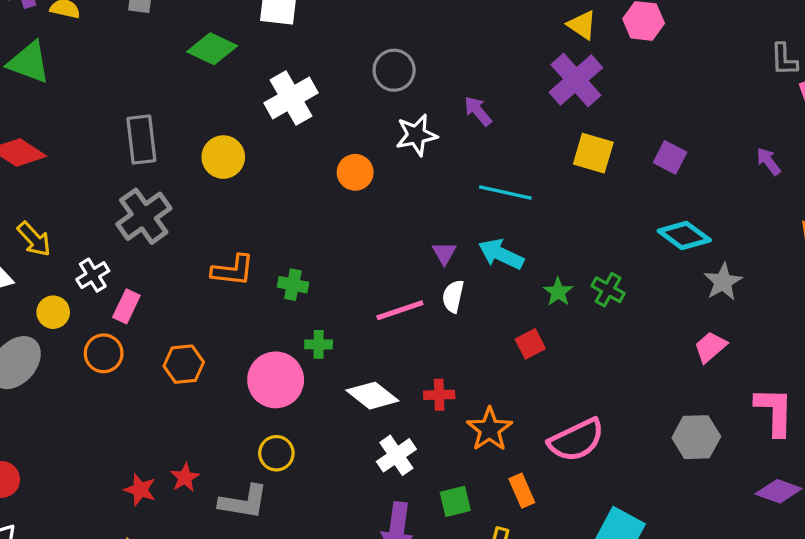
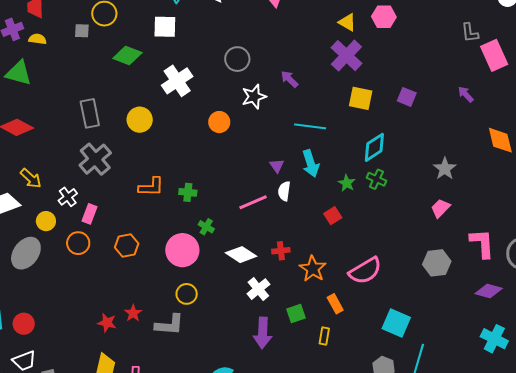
cyan diamond: (684, 236) -> (374, 147), moved, turned -64
cyan arrow: (501, 254) -> (311, 163), turned -128
green cross: (319, 344) -> (206, 227), turned 35

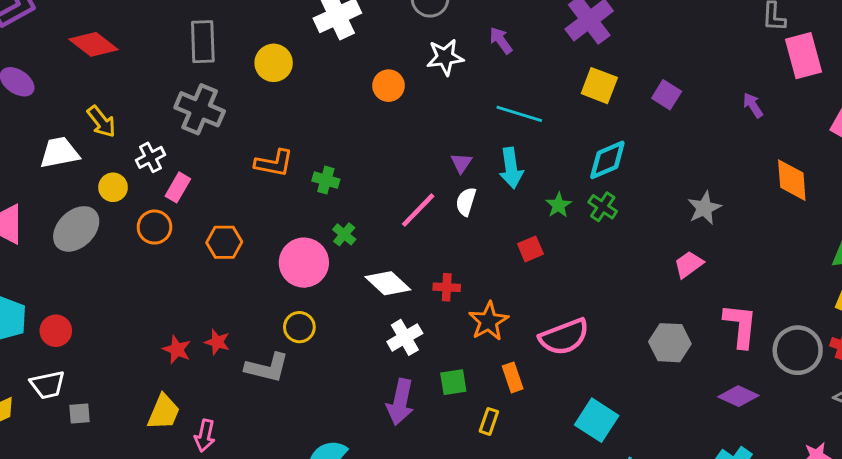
gray cross: (95, 159) -> (200, 109), turned -36
pink line: (253, 202) -> (418, 210), turned -32
red star: (133, 313) -> (217, 342), turned -30

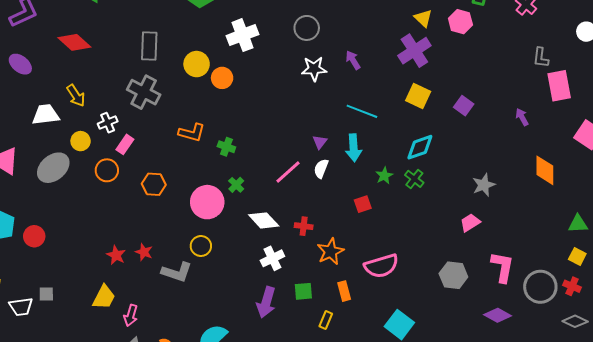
orange circle: (389, 86) -> (222, 78), moved
white trapezoid: (48, 385) -> (21, 307), moved

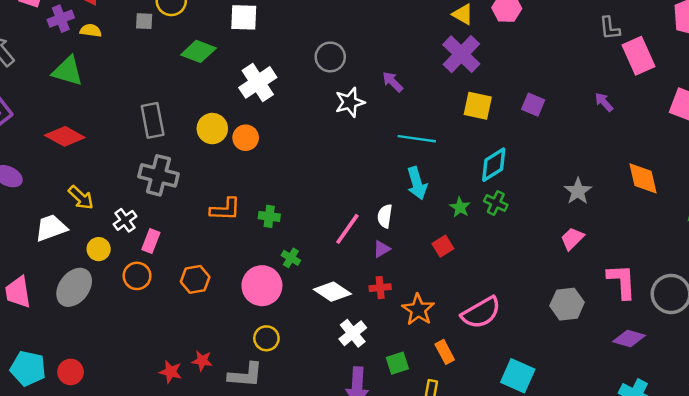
purple triangle: (320, 142) -> (382, 249), moved, turned 35
orange diamond: (545, 170) -> (643, 178), moved

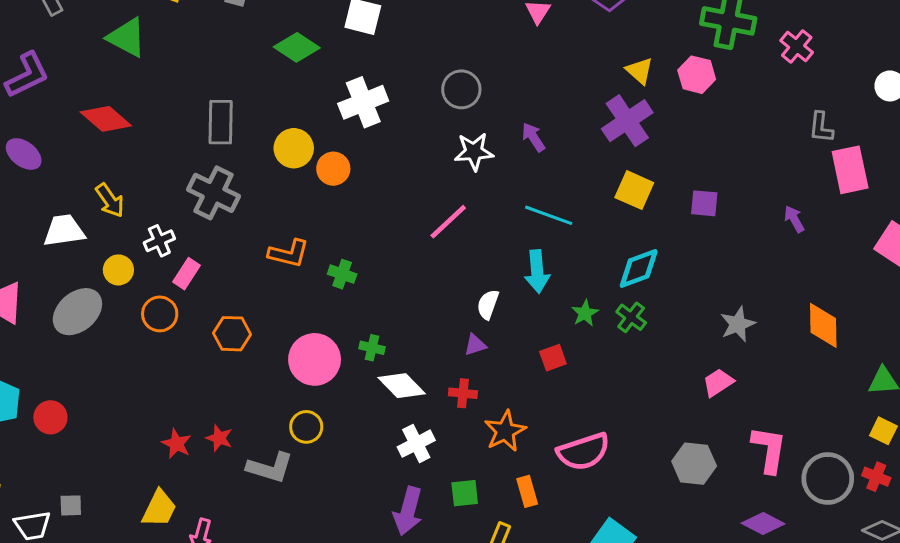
purple square: (533, 105) -> (704, 203), turned -30
pink line: (347, 229) -> (448, 222), moved
green cross: (291, 258) -> (372, 348), moved, turned -30

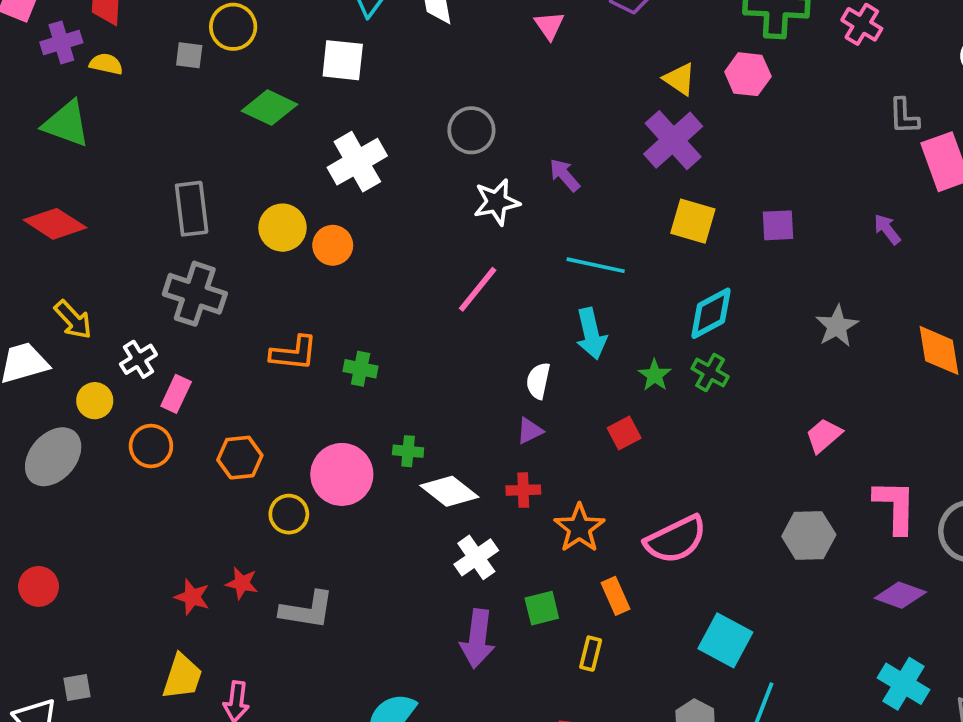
gray star: (738, 324) -> (837, 326), moved
yellow circle: (306, 427) -> (289, 514), moved

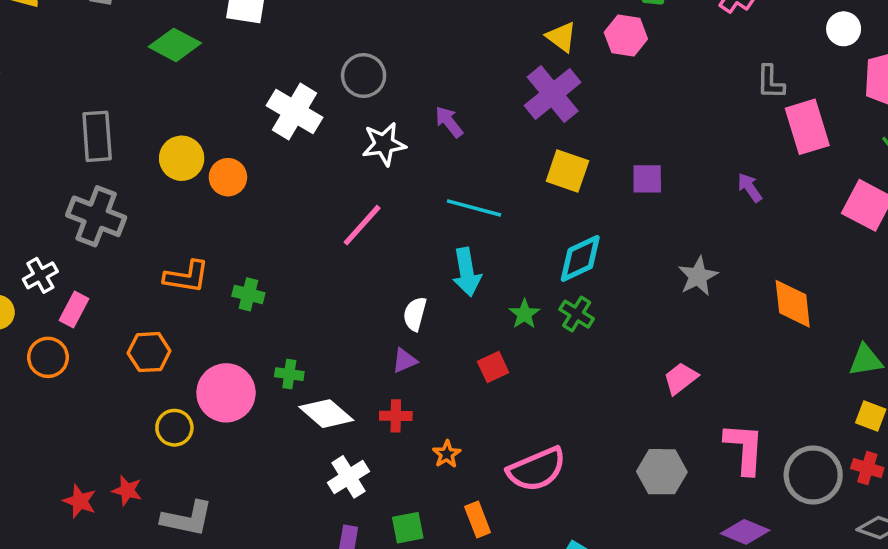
white cross: (357, 162) -> (295, 112), moved, turned -32
orange hexagon: (240, 458) -> (149, 352), moved
orange star: (579, 528) -> (447, 454), size x0.6

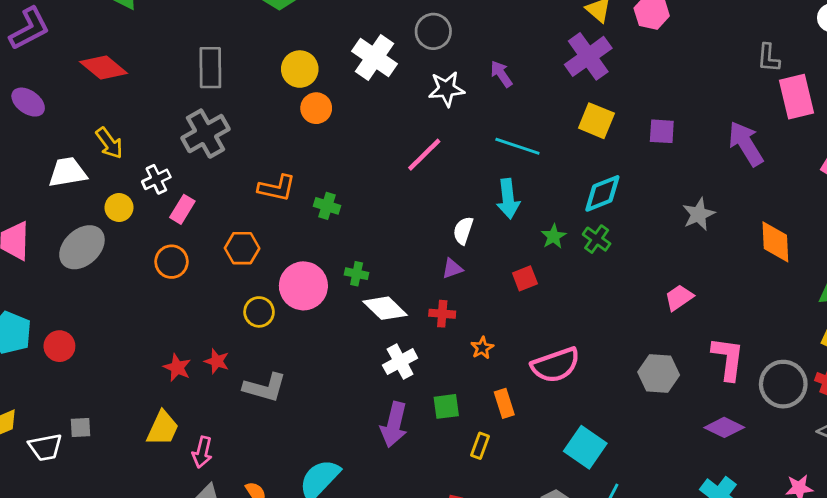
yellow circle: (182, 158) -> (300, 69), moved
purple arrow: (750, 188) -> (746, 144), size x1.8
gray cross: (96, 216) -> (205, 134), turned 36
orange circle: (48, 357) -> (172, 262), moved

